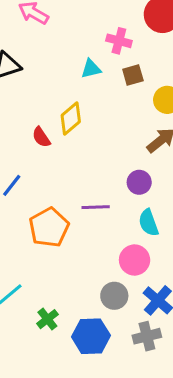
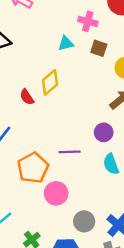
brown square: (133, 75) -> (99, 48), turned 35
pink circle: (135, 260) -> (56, 193), moved

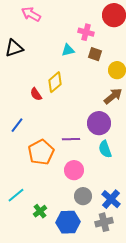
purple circle: (104, 132) -> (99, 123), size x1.5
pink circle: (56, 193) -> (74, 170), moved

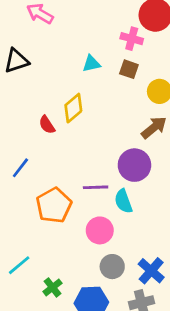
pink cross: (86, 32) -> (132, 39), moved
cyan semicircle: (105, 149) -> (123, 201), moved

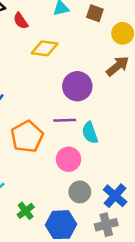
yellow diamond: (73, 108) -> (45, 48), turned 48
red semicircle: (47, 125) -> (21, 21), moved
purple circle: (134, 165) -> (77, 86), moved

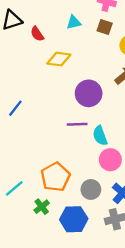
orange pentagon: (27, 137) -> (55, 177), moved
pink circle: (68, 159) -> (110, 160), moved

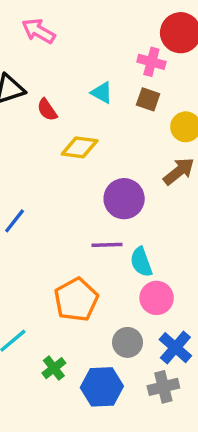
cyan triangle: (74, 22) -> (102, 93), turned 42
orange pentagon: (55, 177) -> (76, 300), moved

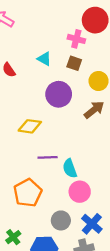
yellow diamond: (80, 147) -> (30, 126), moved
purple circle: (124, 199) -> (59, 94), moved

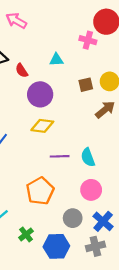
cyan triangle: (44, 59) -> (56, 60), turned -32
brown square: (74, 63) -> (86, 85), moved, turned -32
purple circle: (59, 94) -> (40, 94), moved
cyan semicircle: (70, 168) -> (88, 157), moved

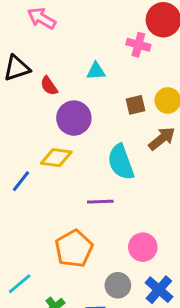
yellow diamond: (42, 126) -> (56, 158), moved
cyan semicircle: (88, 157) -> (121, 162), moved, size x1.4

